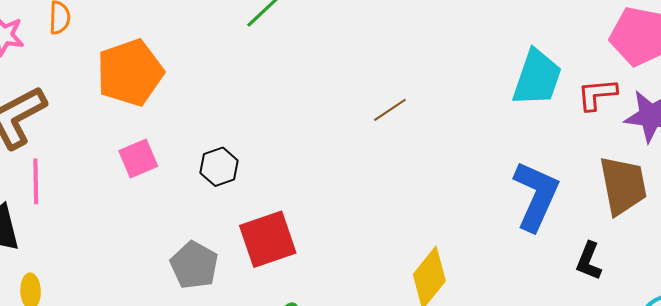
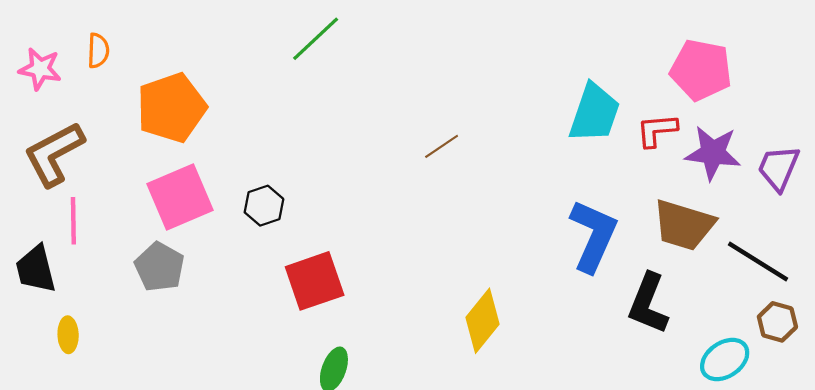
pink square: (138, 159) -> (180, 197), size x1.6
brown trapezoid: (623, 185) -> (684, 225), turned 118
black L-shape: (589, 261) -> (648, 304), size x1.5
gray pentagon: (194, 265) -> (160, 267), moved

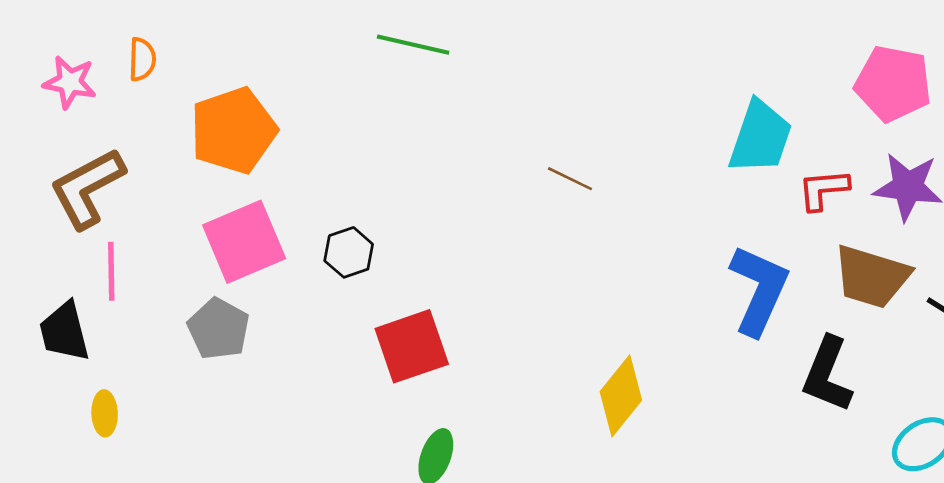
green line: (316, 39) -> (413, 45), turned 56
red L-shape: (657, 130) -> (823, 189), moved
brown line: (442, 146) -> (570, 179), turned 60

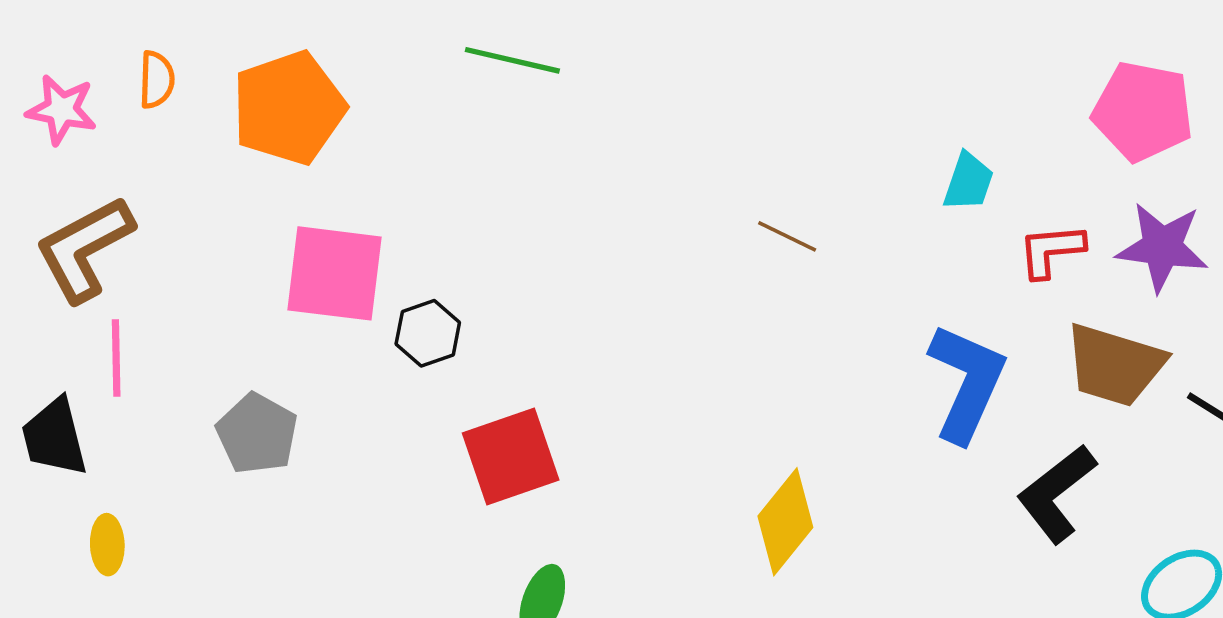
orange pentagon: (233, 130) -> (289, 108), moved
cyan trapezoid: (760, 137) -> (968, 182), size x0.6
brown line: (570, 179) -> (787, 236), moved
pink square: (244, 242) -> (334, 273), moved, turned 30
black L-shape: (827, 374) -> (1057, 494), turned 30

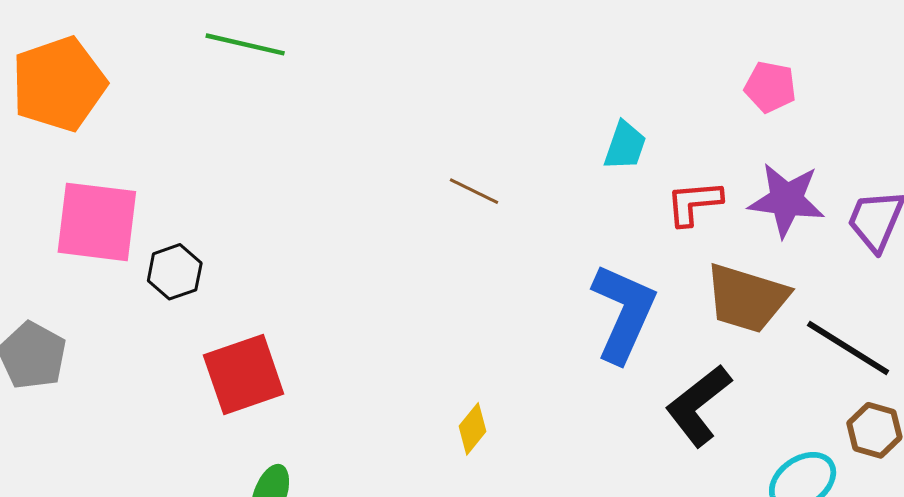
pink pentagon: (1143, 111) -> (770, 87), size x0.6
yellow diamond: (785, 522) -> (472, 429), size x0.6

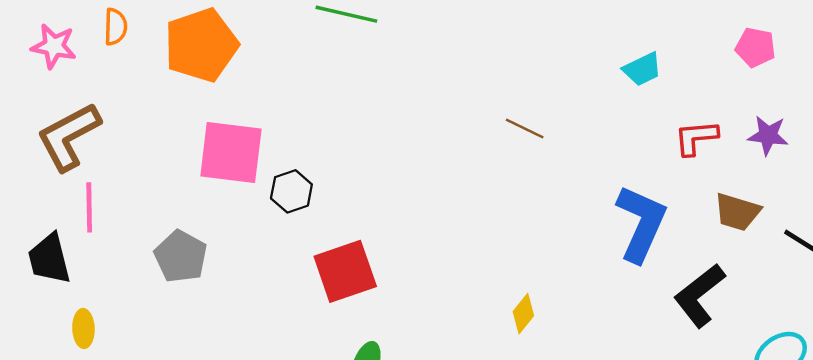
cyan trapezoid: (625, 146) -> (642, 69), moved, turned 45
purple star: (786, 200) -> (768, 135), size x0.7
brown trapezoid: (747, 298) -> (737, 212), size x0.7

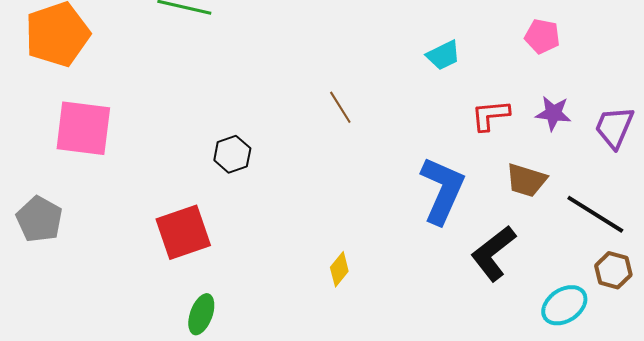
brown line: (525, 129) -> (340, 107), turned 32
black hexagon: (291, 191) -> (232, 154), moved

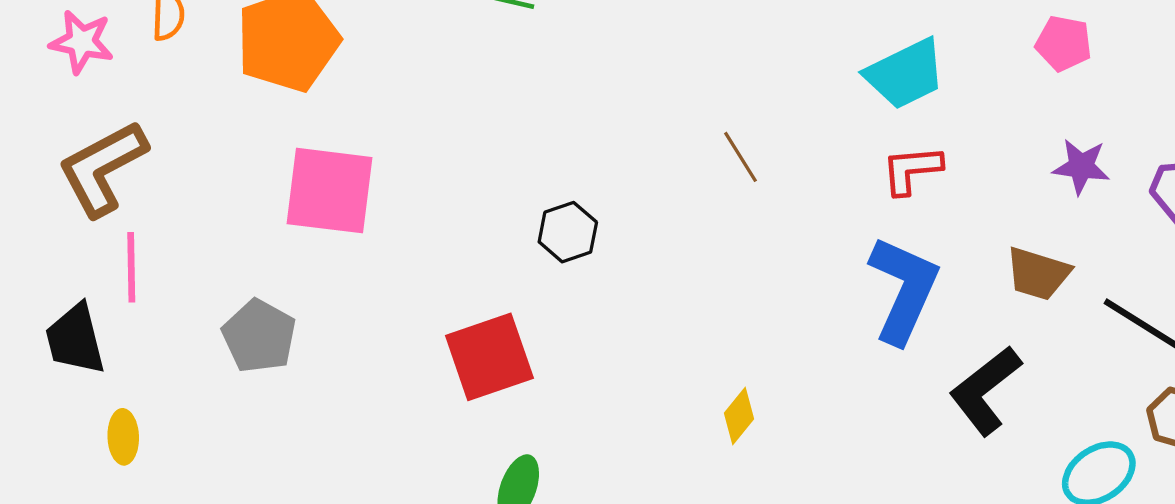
cyan trapezoid: (443, 55) -> (905, 74), size x1.5
red L-shape: (490, 115) -> (912, 170), moved

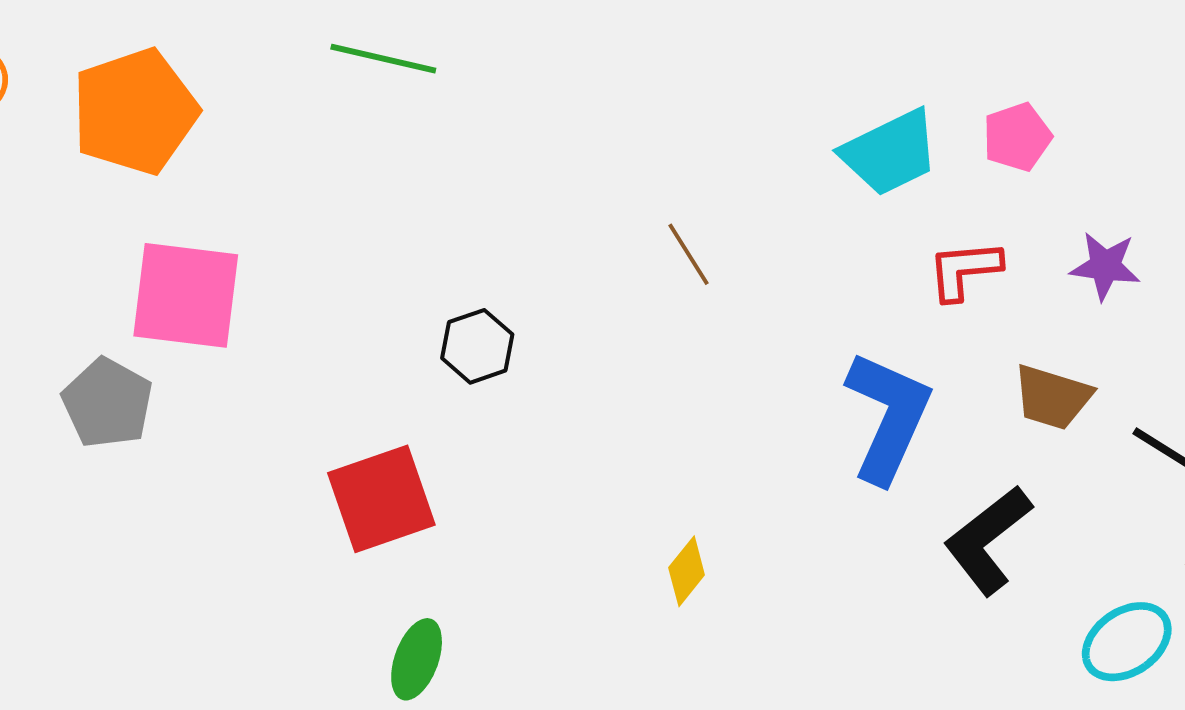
pink pentagon: (1064, 43) -> (1017, 137), moved, turned -30
red L-shape: (912, 170) -> (964, 270), moved
gray pentagon: (259, 336) -> (107, 403), moved

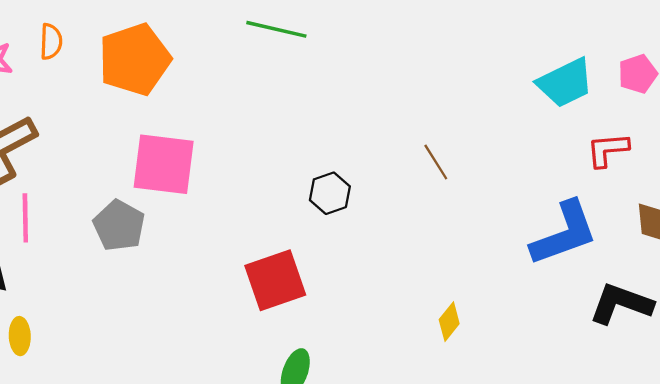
brown line: (689, 254) -> (436, 162), moved
blue L-shape: (888, 417) -> (564, 233), turned 46
black L-shape: (988, 540) -> (621, 304), turned 58

